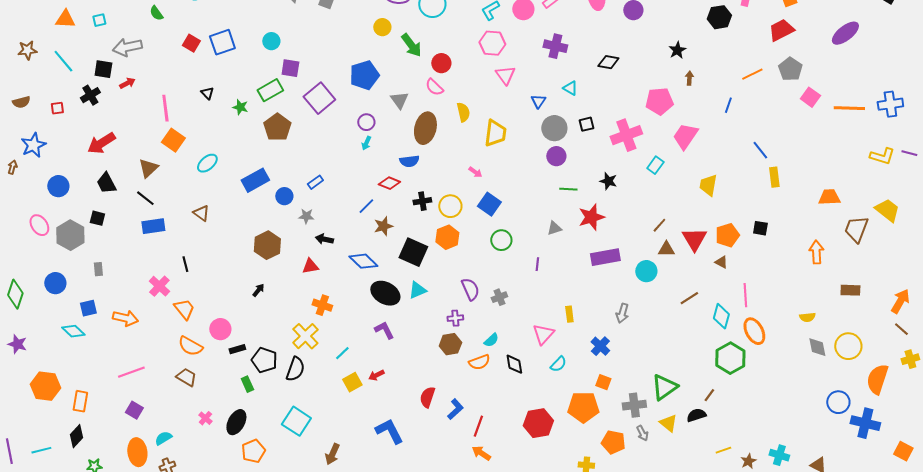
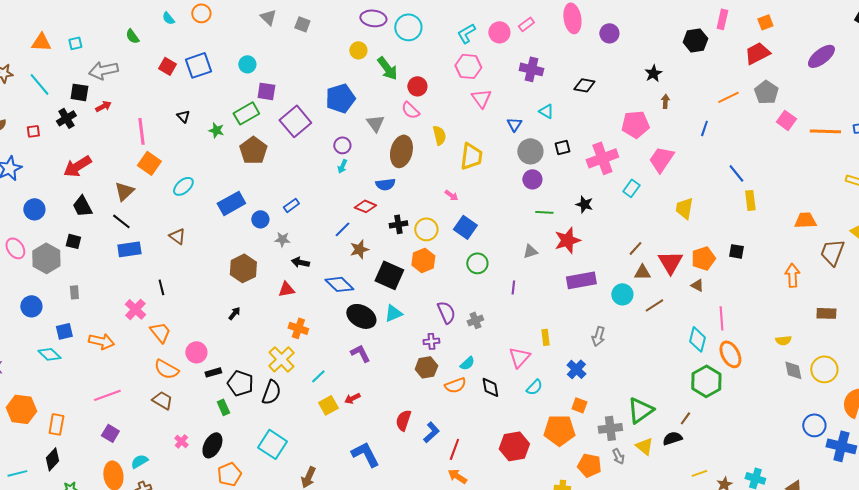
brown line: (689, 298) -> (654, 305), moved

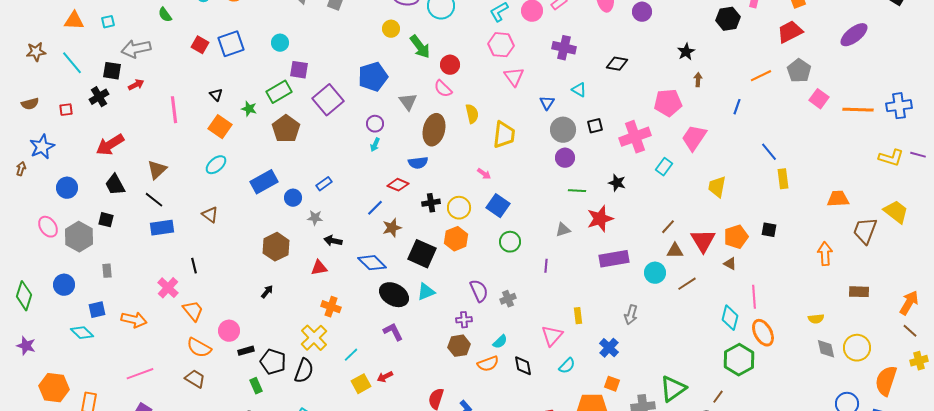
orange square: (149, 163) -> (220, 127), moved

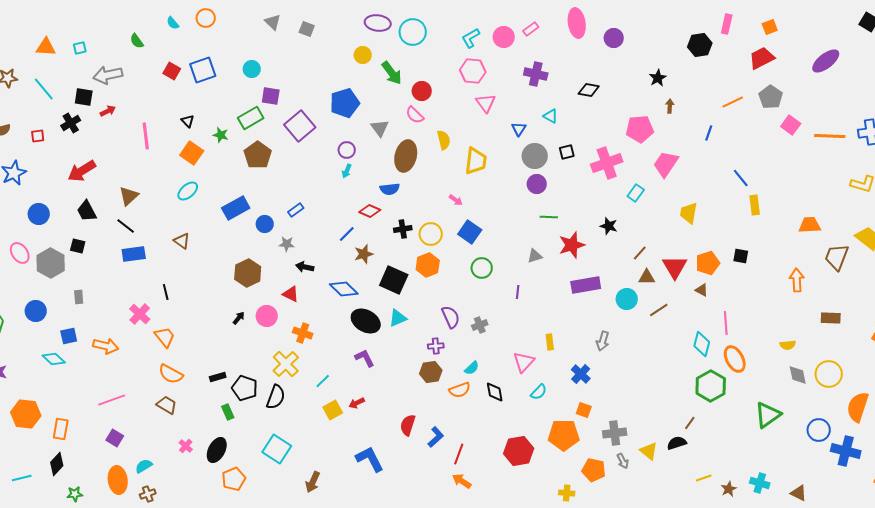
black star: (617, 183) -> (609, 226), moved
red triangle: (319, 268) -> (291, 294), turned 36
pink circle: (229, 331) -> (267, 316), moved
green triangle: (673, 389) -> (768, 415), moved

